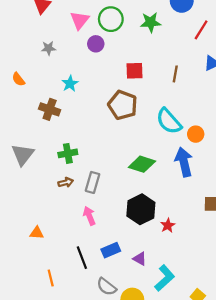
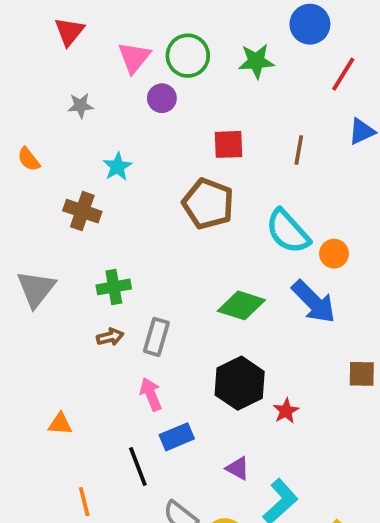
blue arrow: (184, 162) -> (314, 302), turned 148
blue rectangle: (111, 250) -> (177, 437), moved

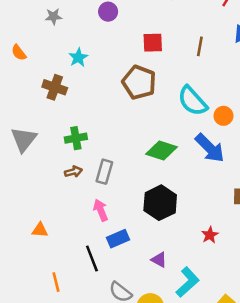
red star: (286, 411) -> (210, 235), moved

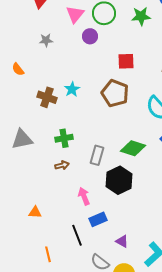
cyan star: (78, 58) -> (72, 89), moved
gray triangle: (24, 139) -> (22, 139), turned 40
gray rectangle: (104, 172) -> (97, 155), moved
black hexagon: (160, 203) -> (119, 180), moved
purple triangle: (159, 260) -> (122, 241), moved

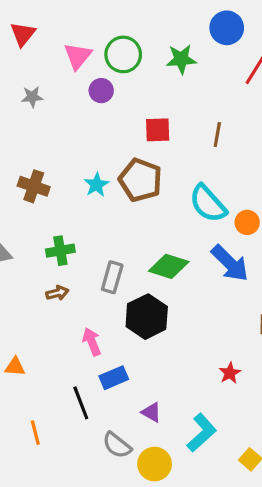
cyan star: (72, 89) -> (96, 185), moved

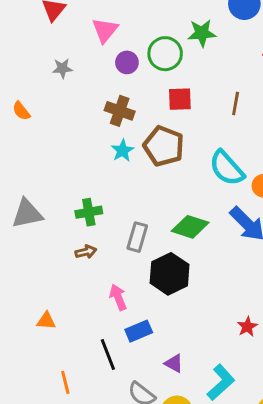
green circle: (123, 54) -> (165, 54), moved
brown cross: (34, 186) -> (120, 111), moved

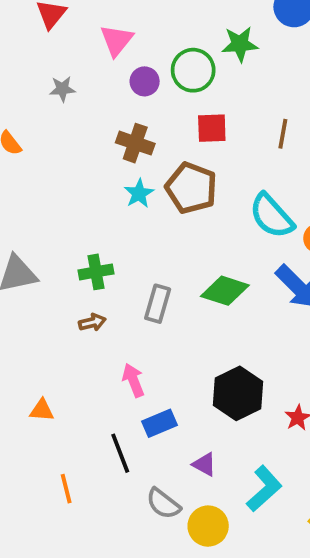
black hexagon: (170, 274) -> (238, 393), moved

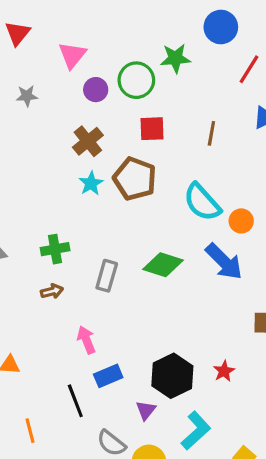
brown cross: (135, 143) -> (88, 141), turned 32
black hexagon: (238, 393) -> (172, 376), moved
purple triangle: (204, 464) -> (146, 410), turned 40

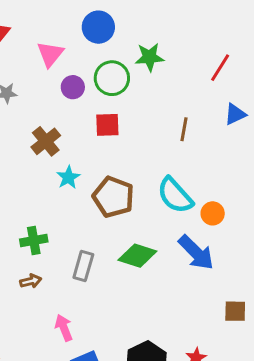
blue circle: (221, 27) -> (98, 27), moved
red square: (152, 129) -> (107, 125), moved
brown cross: (88, 141) -> (46, 141), moved
brown pentagon: (135, 179) -> (113, 197), moved

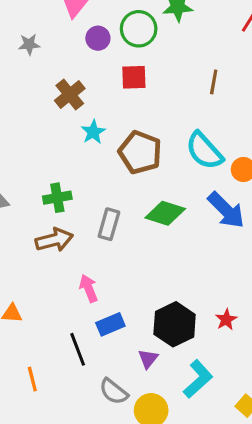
brown arrow: (31, 281) -> (54, 240), size x1.6

